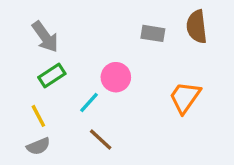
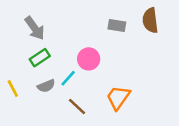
orange trapezoid: (185, 97) -> (118, 97), moved
yellow line: (38, 116) -> (13, 88), moved
gray semicircle: (38, 146) -> (46, 86), moved

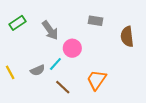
brown semicircle: (150, 20) -> (127, 37), moved
gray arrow: (35, 28) -> (50, 30), moved
green rectangle: (40, 58) -> (17, 23), moved

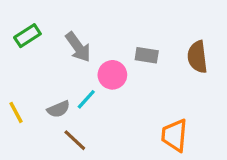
gray rectangle: (95, 21) -> (147, 55), moved
orange trapezoid: (97, 80) -> (174, 135), moved, turned -30
brown line: (63, 87) -> (75, 140), moved

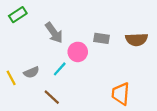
green rectangle: (27, 36) -> (18, 15), moved
brown semicircle: (197, 57) -> (137, 39), turned -85
gray semicircle: (58, 109) -> (31, 72), moved

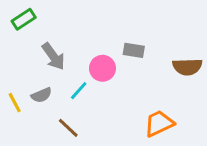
gray arrow: (54, 33) -> (53, 56), moved
brown semicircle: (137, 39) -> (187, 67), moved
orange trapezoid: (121, 94) -> (159, 123), turned 60

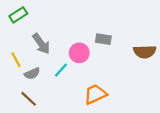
yellow line: (15, 103) -> (16, 60), moved
orange trapezoid: (159, 123) -> (95, 94), moved
brown line: (68, 128) -> (29, 99), moved

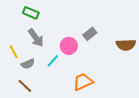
green rectangle: (18, 15) -> (31, 13), moved, turned 56
gray rectangle: (103, 39) -> (90, 34), turned -48

